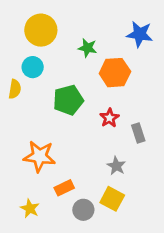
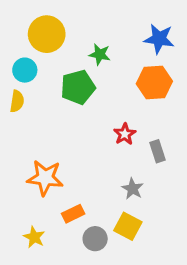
cyan circle: (33, 67) -> (25, 70), moved
orange hexagon: (115, 73) -> (154, 83), moved
green pentagon: (68, 100) -> (78, 87), moved

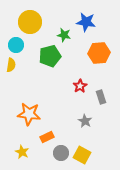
blue star: (159, 39) -> (86, 22), moved
yellow square: (128, 226) -> (82, 155), moved

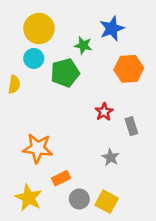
blue star: (86, 22) -> (112, 29), turned -30
cyan circle: (16, 45) -> (34, 58), moved
yellow star: (22, 152) -> (29, 198), size x1.5

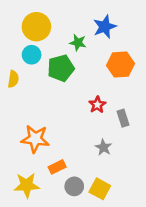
yellow star: (29, 198) -> (27, 185), turned -30

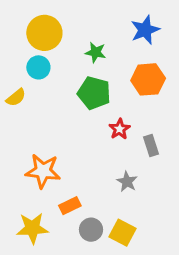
blue star: (105, 27) -> (145, 30), moved
green pentagon: (61, 68) -> (94, 93), moved, turned 30
yellow semicircle: (13, 79) -> (16, 97), turned 42

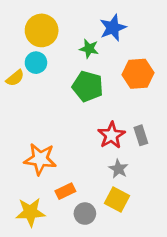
blue star: (145, 30) -> (113, 28), moved
yellow semicircle: (16, 97) -> (15, 78), moved
red star: (120, 129) -> (111, 135), moved, size x1.4
yellow square: (123, 233) -> (117, 200), moved

